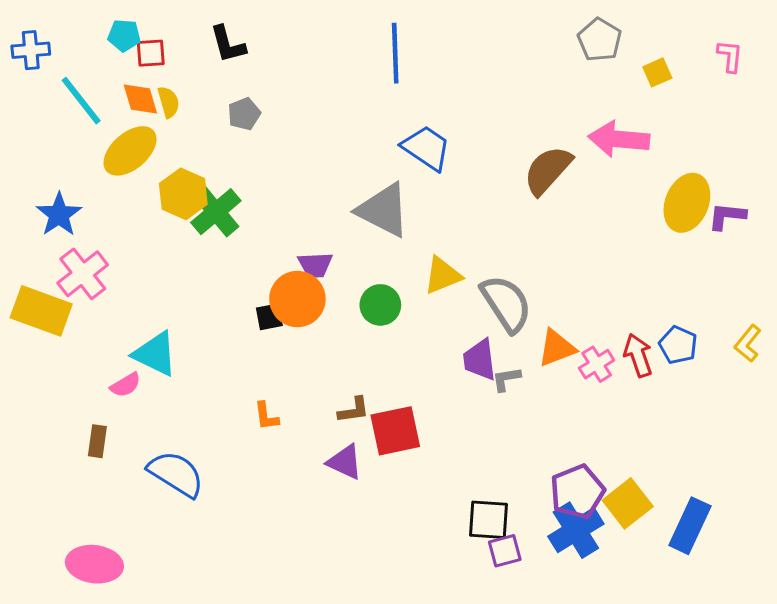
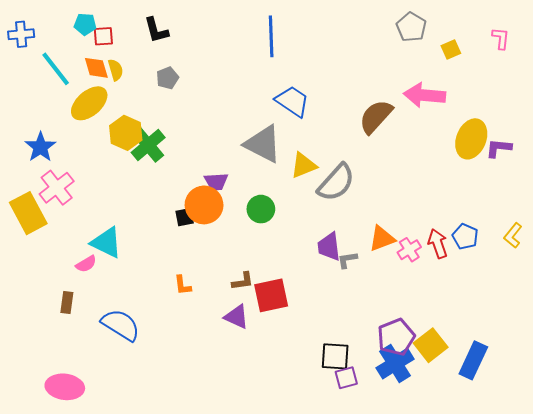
yellow triangle: (443, 275) -> (304, 165), moved
gray semicircle: (506, 303) -> (336, 183), moved, turned 75
yellow rectangle: (41, 311) -> (28, 213), turned 42

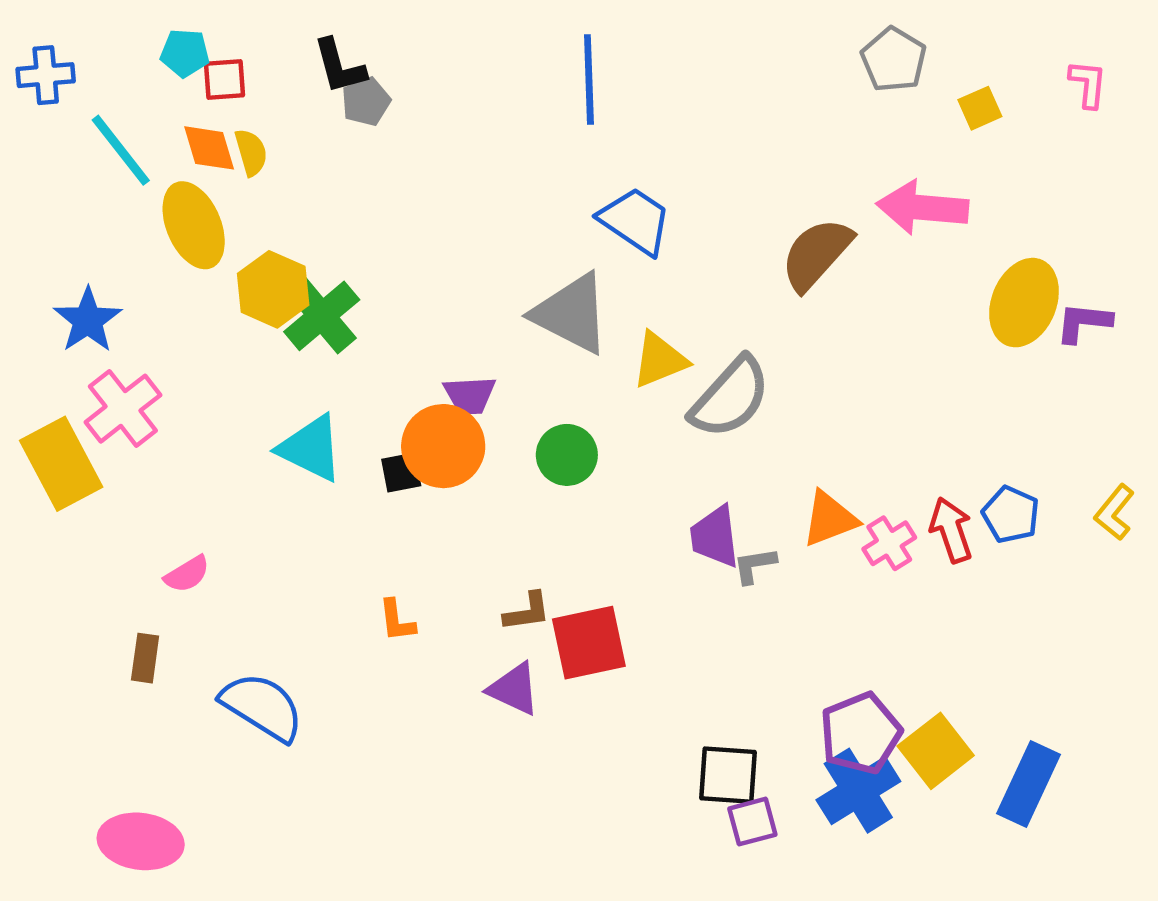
gray pentagon: (167, 78) -> (366, 102), moved
yellow ellipse: (89, 103) -> (194, 225), turned -72
cyan triangle: (106, 243) -> (311, 448), moved

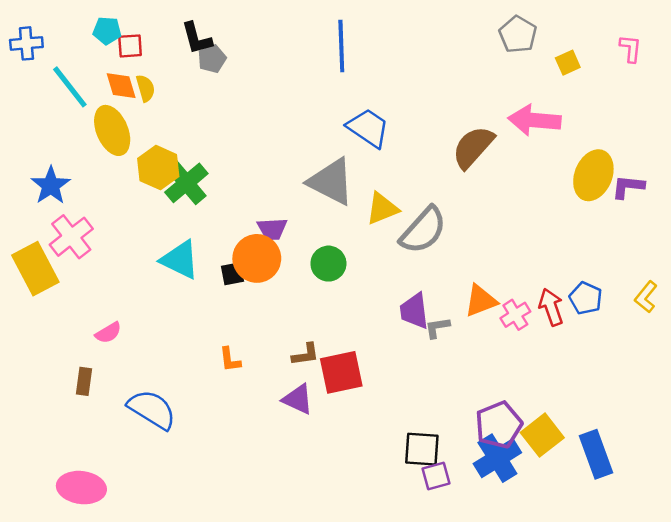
blue rectangle: (1028, 784) -> (596, 454), turned -45

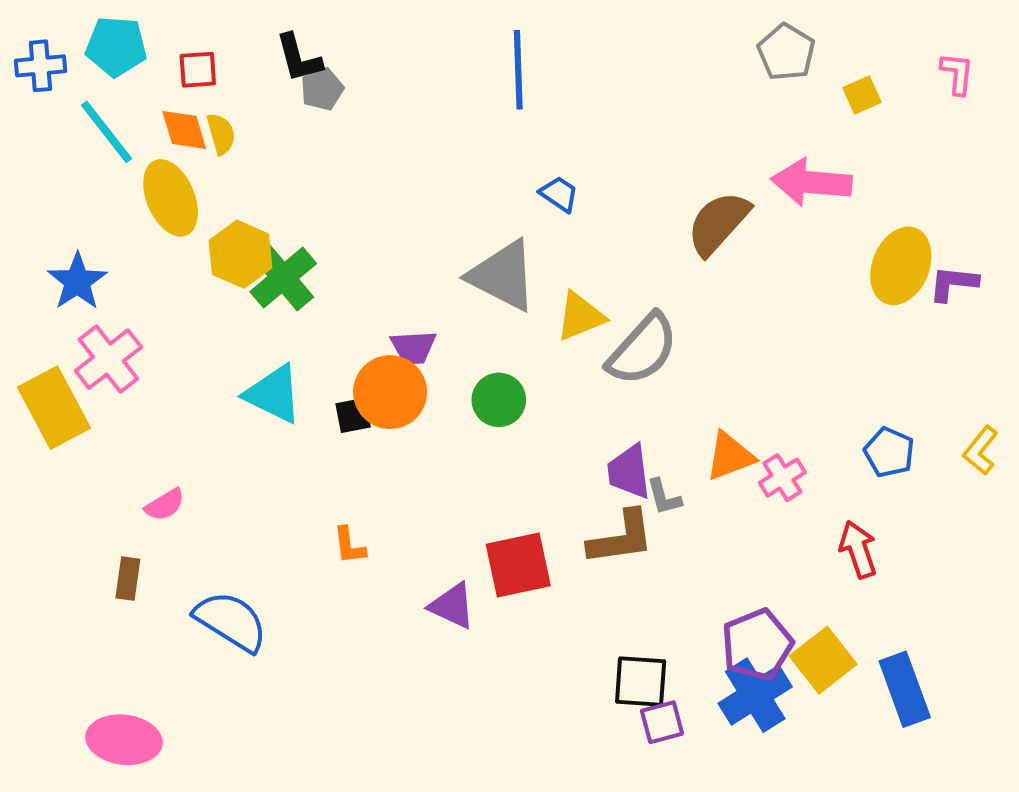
cyan pentagon: (107, 31) -> (116, 46), moved, size x1.4
blue trapezoid: (368, 128) -> (559, 194), size x0.6
red arrow: (551, 307) -> (858, 549), moved
gray L-shape: (437, 328) -> (664, 497), turned -96
brown L-shape: (305, 354) -> (621, 538), moved, size x1.6

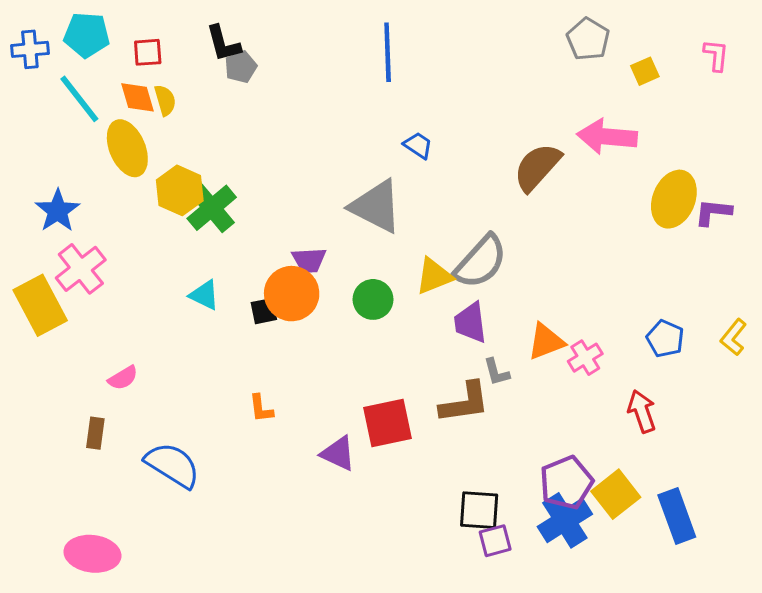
yellow triangle: (580, 316) -> (434, 276), moved
cyan triangle: (274, 394) -> (204, 295), size x0.7
purple trapezoid: (629, 472) -> (470, 323), moved

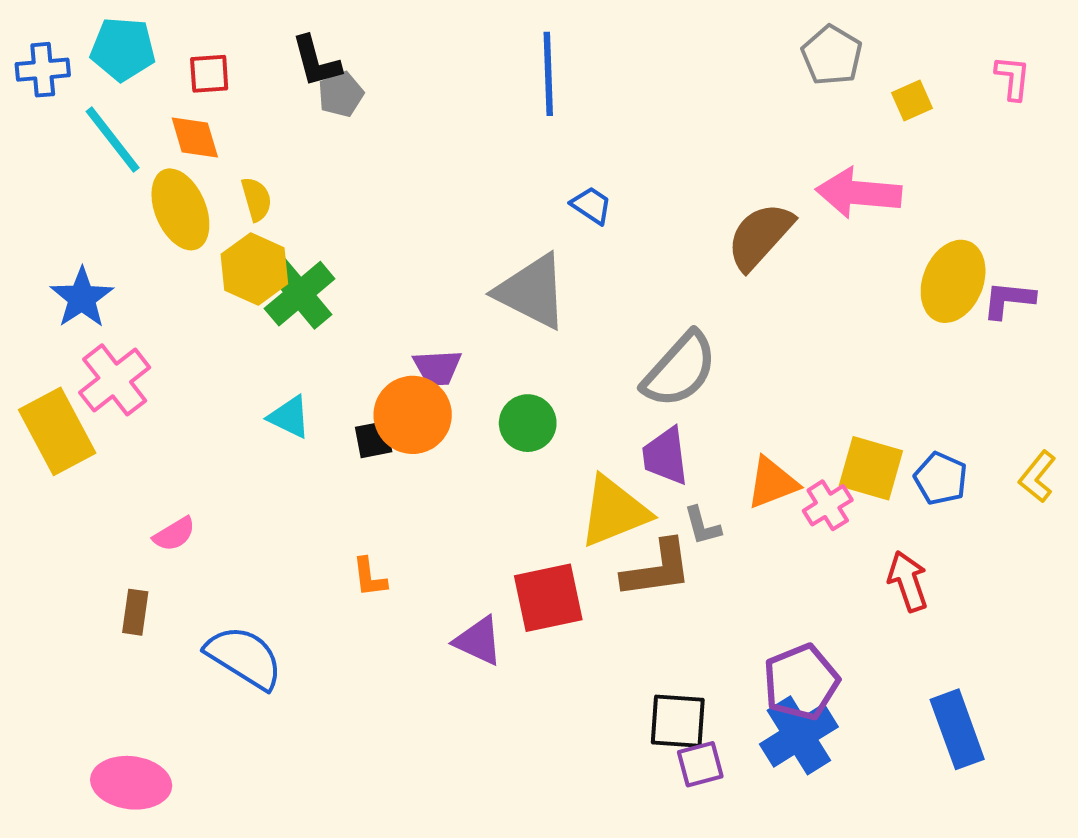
yellow semicircle: (165, 100) -> (256, 199), moved
yellow triangle: (434, 276) -> (614, 511), moved, size x1.4
yellow square: (616, 494) -> (871, 468), moved, turned -36

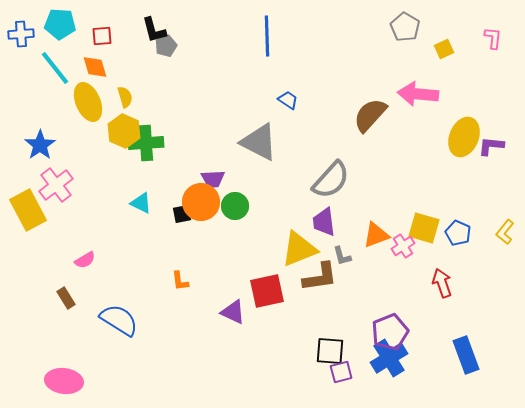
green cross: (300, 294) -> (146, 143), turned 36
green circle: (528, 423) -> (235, 206), moved
brown rectangle: (135, 612) -> (66, 298), turned -40

